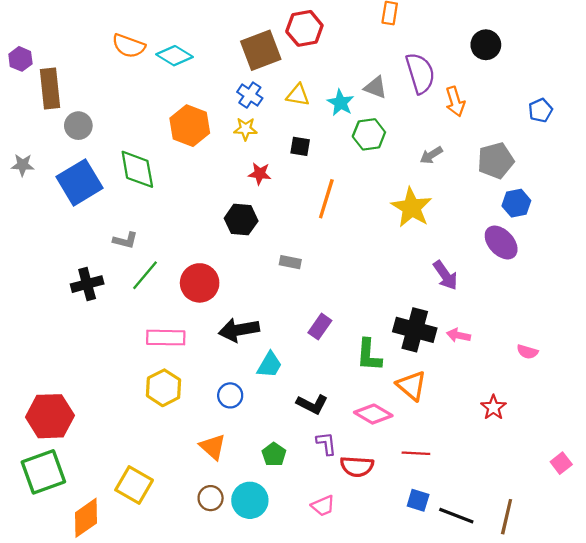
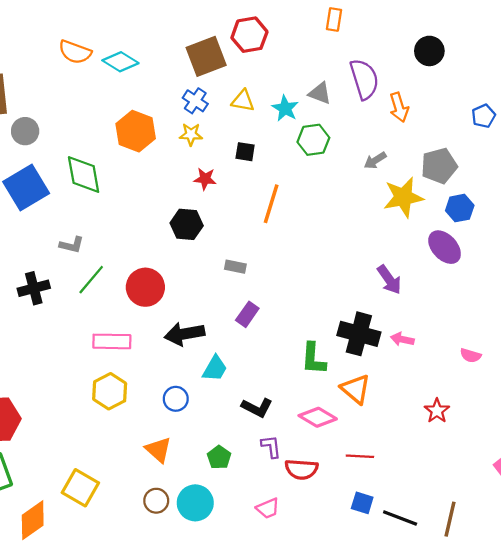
yellow star: (412, 208) -> (403, 197), moved, turned 30
purple rectangle: (320, 327) -> (247, 314), moved

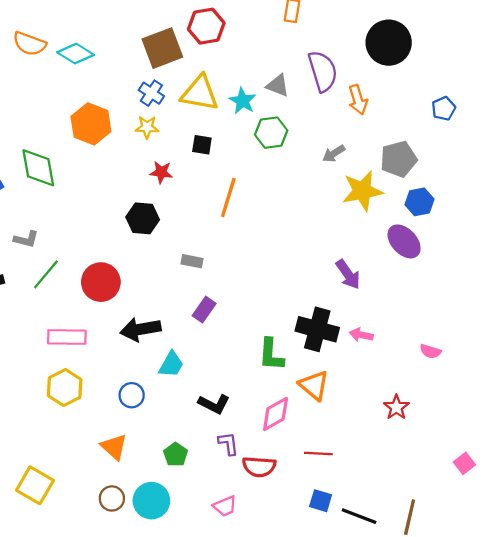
black circle: (429, 51) -> (389, 43), size x1.5
yellow triangle: (243, 101) -> (200, 93), size x1.6
pink diamond: (318, 417) -> (276, 414), turned -60

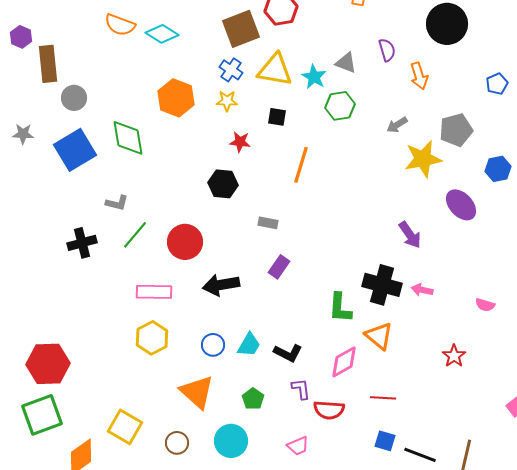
purple semicircle: (323, 71) -> (387, 50), size x0.6
blue hexagon: (419, 202) -> (498, 169), moved
cyan trapezoid: (171, 364) -> (249, 345), moved
orange triangle: (114, 447) -> (197, 392), size x1.4
brown circle: (112, 498) -> (177, 443), moved

